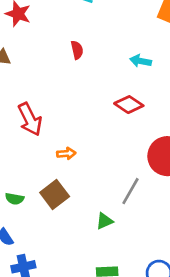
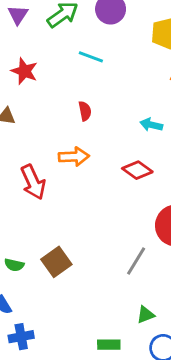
orange arrow: (66, 153) -> (74, 157), moved, size x1.5
green triangle: (104, 221) -> (146, 315), moved

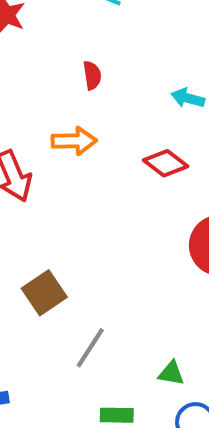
gray line: (136, 261) -> (90, 348), moved
green triangle: (146, 315) -> (171, 373), turned 30

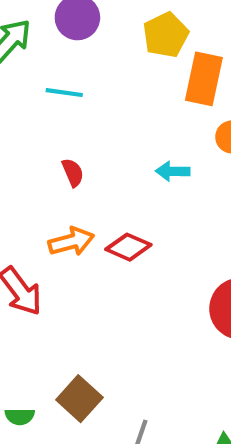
red diamond: (166, 163) -> (128, 247), moved

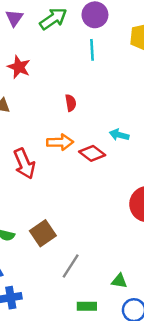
cyan line: (64, 93) -> (92, 50), moved, turned 65
cyan arrow: (173, 171) -> (119, 135), moved

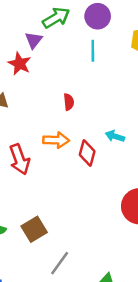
purple triangle: (14, 18) -> (34, 40), moved
red diamond: (92, 153) -> (87, 153), turned 65

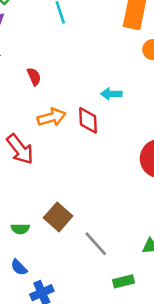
red semicircle: (69, 102) -> (34, 77), moved
gray line: (60, 263) -> (96, 244), turned -60

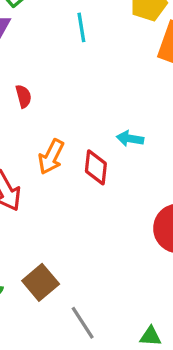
red semicircle: (34, 77) -> (23, 96), moved
orange arrow: (52, 117) -> (51, 157), turned 124

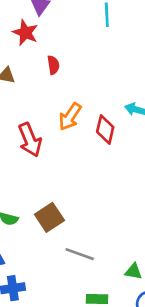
gray line: (83, 323) -> (80, 254), turned -44

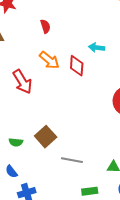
red semicircle: (53, 65) -> (45, 26), moved
orange arrow: (70, 117) -> (49, 60), turned -75

